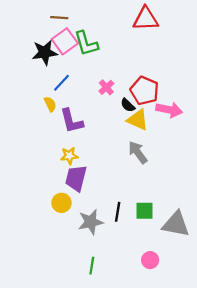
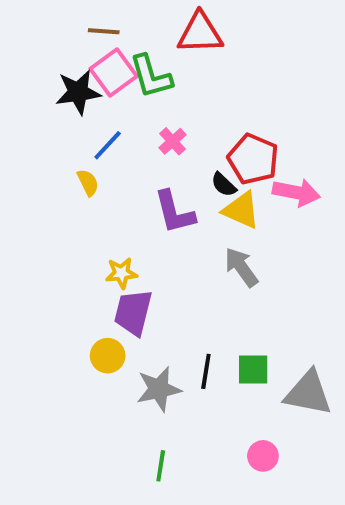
red triangle: (146, 19) -> (200, 33), moved
pink cross: (106, 87) -> (172, 141), moved
purple L-shape: (72, 121) -> (174, 212), moved

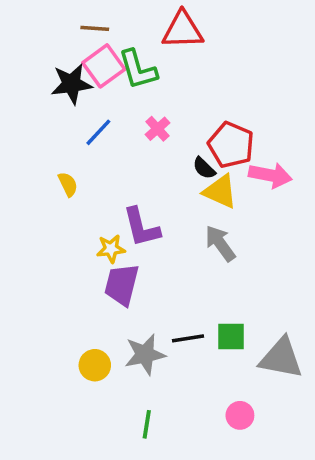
yellow semicircle: (88, 183) -> (68, 184), moved
purple L-shape: (174, 212) -> (141, 227), moved
yellow circle: (108, 356) -> (95, 365), moved
black line: (206, 371) -> (188, 338), turned 72

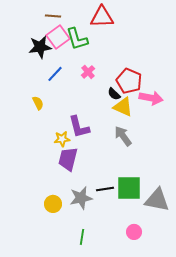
green square: (231, 337) -> (129, 188), size x1.5

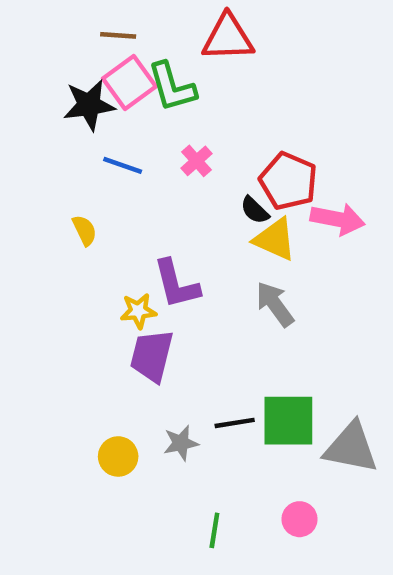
blue line: (55, 74) -> (123, 165), turned 66
gray star: (81, 198) -> (181, 443), size x0.7
green line: (82, 237) -> (214, 530), moved

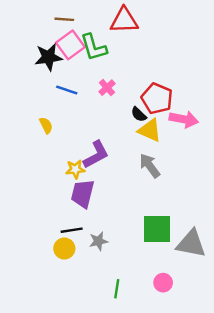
purple L-shape: (176, 284) -> (96, 155), turned -104
black line: (235, 423) -> (72, 230), moved

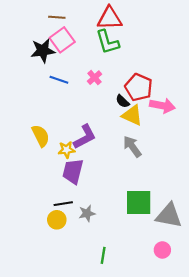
green L-shape: (94, 47) -> (107, 42), moved
yellow semicircle: (46, 125) -> (41, 136), moved, size x1.5
pink circle: (163, 283) -> (162, 250), moved

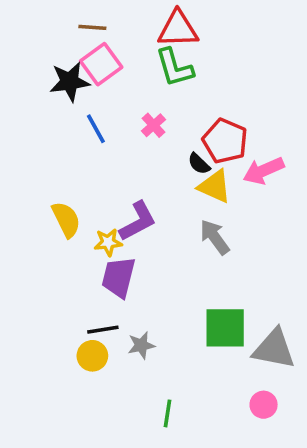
blue line: (59, 80) -> (96, 129), turned 42
pink arrow: (162, 106) -> (264, 171), turned 145

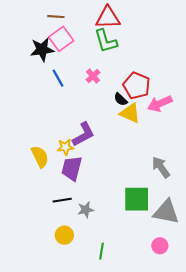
yellow semicircle: (66, 220) -> (40, 157), moved
gray arrow: (215, 237) -> (161, 167), moved
yellow circle: (92, 356) -> (64, 235), moved

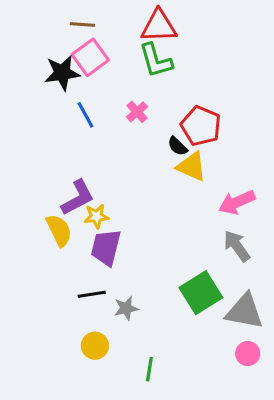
pink arrow: (160, 104) -> (237, 202), moved
purple L-shape: (83, 134) -> (78, 198), moved
green square: (137, 199) -> (201, 293), turned -32
pink circle: (160, 246) -> (248, 353), moved

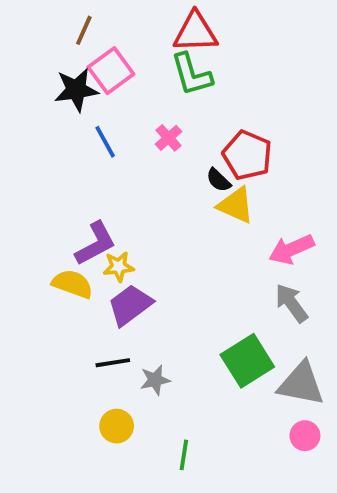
brown line: (82, 25) -> (84, 30), moved, turned -70
yellow semicircle: (59, 230) -> (72, 284), turned -44
purple trapezoid: (106, 247) -> (130, 305), turned 39

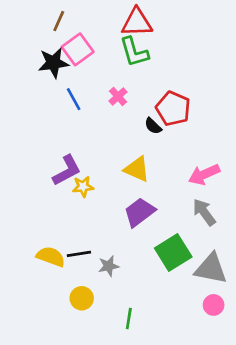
yellow triangle: (236, 205) -> (137, 169), moved
yellow semicircle: (72, 284) -> (51, 257), moved
purple trapezoid: (130, 305) -> (140, 212), moved

